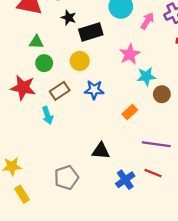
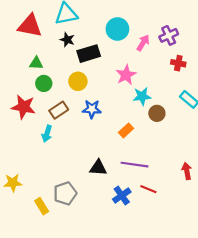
cyan arrow: (47, 115) -> (47, 134), turned 35
purple line: (156, 144) -> (135, 165), moved
yellow rectangle: (22, 194) -> (42, 206), moved

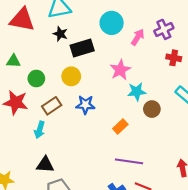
green triangle: (36, 63) -> (13, 61), moved
black triangle: (98, 168) -> (45, 165), moved

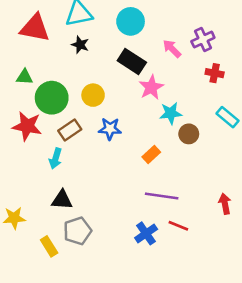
cyan circle: (112, 23) -> (131, 21), moved
pink arrow: (138, 37) -> (172, 49), turned -77
black rectangle: (82, 48) -> (132, 61), moved, turned 50
green circle: (36, 79) -> (52, 98), size x1.6

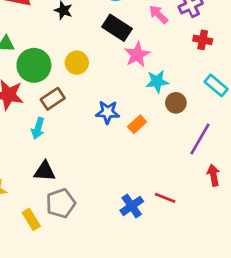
blue star: (110, 129) -> (108, 112), moved
purple line: (162, 196) -> (200, 139), moved, turned -68

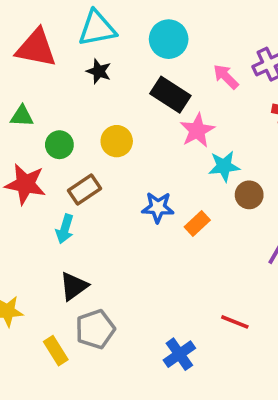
green circle: (34, 65) -> (59, 145), size x0.6
black triangle: (45, 171) -> (74, 286), turned -40
blue cross: (132, 206) -> (179, 354), moved

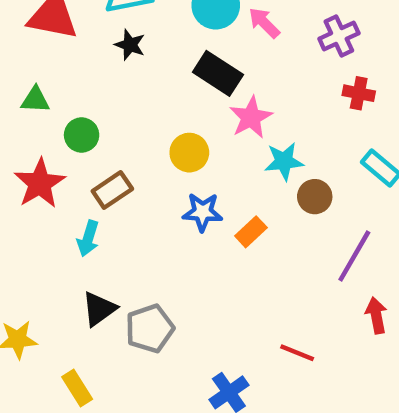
pink arrow: (226, 77) -> (264, 23), moved
yellow circle: (117, 141) -> (189, 153), moved
red star: (25, 184) -> (40, 183), turned 30
gray pentagon: (95, 329) -> (150, 329), moved

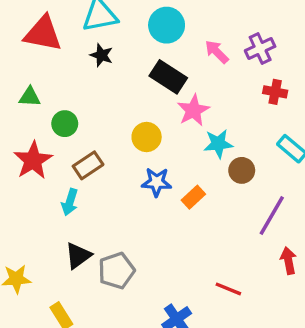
pink arrow: (264, 23) -> (217, 52), moved

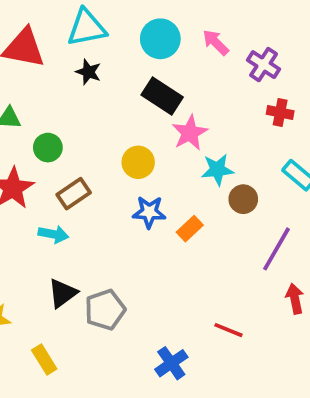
purple cross: (260, 48) -> (264, 65), turned -32
pink arrow: (217, 52) -> (216, 42), moved
cyan arrow: (70, 202) -> (53, 234), turned -96

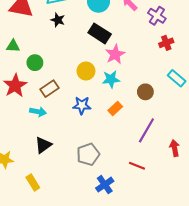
red cross: (280, 113) -> (166, 43), turned -32
cyan star: (217, 170) -> (111, 79), moved
blue star: (149, 212) -> (82, 105), moved
purple line: (276, 249) -> (146, 130), moved
gray pentagon: (105, 310) -> (88, 154), moved

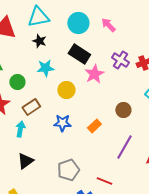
purple cross: (157, 16) -> (120, 60), moved
cyan star: (111, 79) -> (45, 68), moved
cyan arrow: (38, 112) -> (20, 129), turned -91
red line: (137, 166) -> (104, 181), moved

